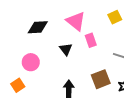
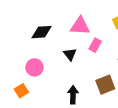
pink triangle: (76, 21) -> (80, 26), turned -35
pink rectangle: (91, 40) -> (95, 45), turned 48

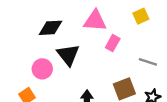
black triangle: (70, 54) -> (68, 55), moved, size x1.5

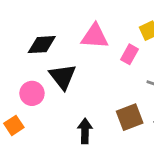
pink rectangle: (113, 43) -> (130, 54), moved

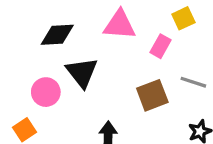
brown square: (130, 117) -> (152, 95), moved

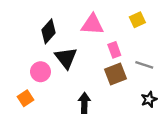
black diamond: (57, 35) -> (49, 31), turned -45
pink rectangle: (161, 46) -> (114, 50), moved, turned -49

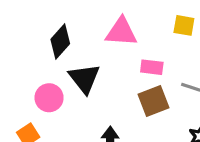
yellow square: (137, 20) -> (184, 25), turned 35
pink rectangle: (114, 50) -> (152, 67), turned -63

